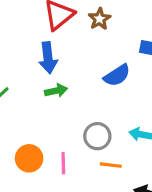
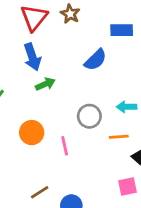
orange circle: (29, 158) -> (32, 133), moved
orange line: (111, 165) -> (119, 137), moved

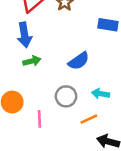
blue semicircle: (96, 60) -> (79, 61), moved
orange line: (119, 137) -> (89, 119), turned -30

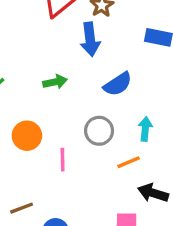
blue arrow: (24, 35) -> (90, 39), moved
cyan arrow: (101, 94) -> (145, 129), turned 84

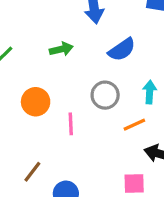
brown line: (22, 208) -> (32, 172), turned -30

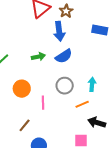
blue semicircle: (122, 50) -> (64, 56), moved
brown line: (32, 172) -> (25, 125), moved

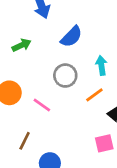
blue semicircle: (64, 56) -> (71, 37), moved
pink line: (43, 103) -> (42, 105), turned -40

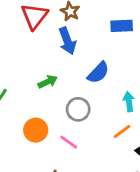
gray circle: (65, 76) -> (78, 109), moved

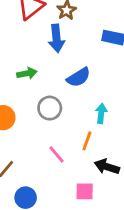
orange line: (122, 132) -> (87, 141), turned -48
pink line: (69, 142) -> (56, 154), moved

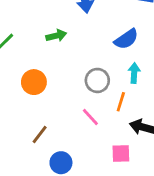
blue semicircle: (79, 77) -> (126, 39), moved
gray circle: (50, 108) -> (97, 80), moved

